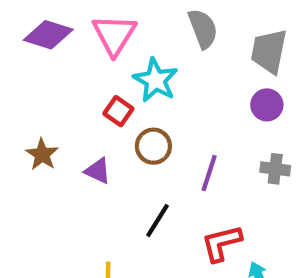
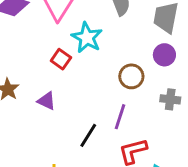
brown circle: (153, 146) -> (131, 76), moved
purple line: (209, 173) -> (120, 117), moved

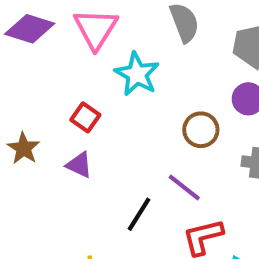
red square: (61, 59) -> (85, 117), moved
purple line: (120, 117) -> (184, 188), turned -70

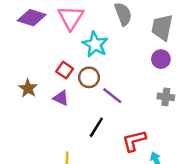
brown circle: (201, 130) -> (89, 77), moved
purple line: (184, 188) -> (112, 96), moved

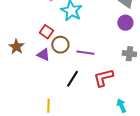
brown circle: (89, 77) -> (60, 45), moved
purple line: (112, 96) -> (85, 53), turned -30
red L-shape: (134, 141) -> (103, 78), moved

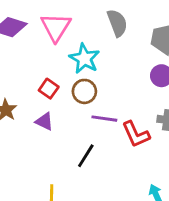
brown circle: (60, 45) -> (84, 91), moved
red L-shape: (103, 78) -> (136, 134), moved, turned -100

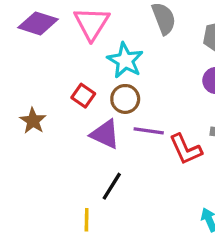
purple triangle: (44, 121) -> (105, 134), moved, size x1.4
black line: (86, 156) -> (112, 186), moved

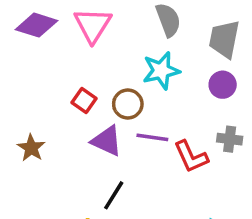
cyan star: (125, 60) -> (161, 71), moved, turned 30
brown star: (33, 121) -> (31, 148), moved

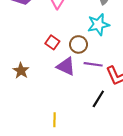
black line: (114, 195) -> (98, 99), moved

